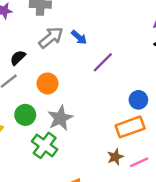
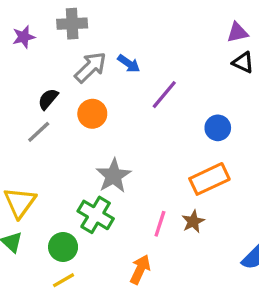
orange circle: (48, 83) -> (92, 114), moved
blue circle: (138, 100) -> (218, 128), moved
green circle: (25, 115) -> (63, 247), moved
pink line: (139, 162) -> (160, 224), moved, turned -42

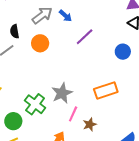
black semicircle: (48, 99) -> (15, 31), turned -56
blue circle: (218, 128) -> (123, 52), moved
gray star: (113, 176) -> (62, 93), moved
brown star: (193, 221) -> (90, 125), moved

